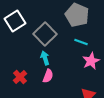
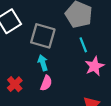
gray square: (45, 34) -> (43, 36), turned -30
cyan line: (81, 42) -> (83, 45), turned 48

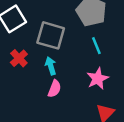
pink star: (94, 66) -> (98, 79), moved
red cross: (15, 84) -> (19, 58), moved

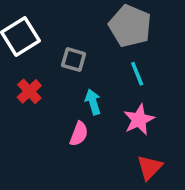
gray square: (51, 35) -> (74, 60), size x0.6
cyan arrow: (51, 66) -> (93, 102), moved

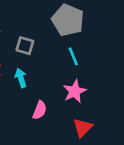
cyan arrow: (93, 102) -> (21, 78), moved
pink semicircle: (79, 134) -> (40, 110), moved

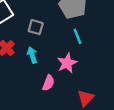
pink star: (75, 91) -> (67, 63), moved

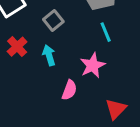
gray square: (36, 27) -> (53, 20), turned 35

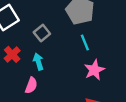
pink star: (93, 65) -> (94, 70), moved
pink semicircle: (69, 90) -> (31, 85), moved

